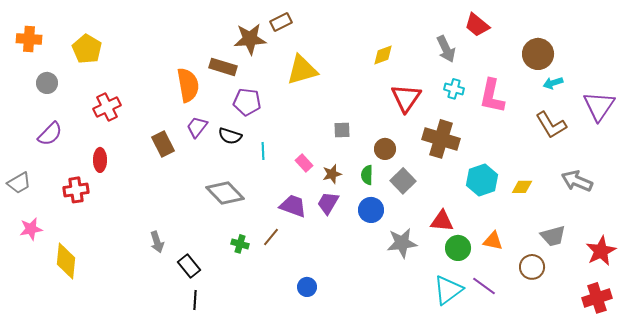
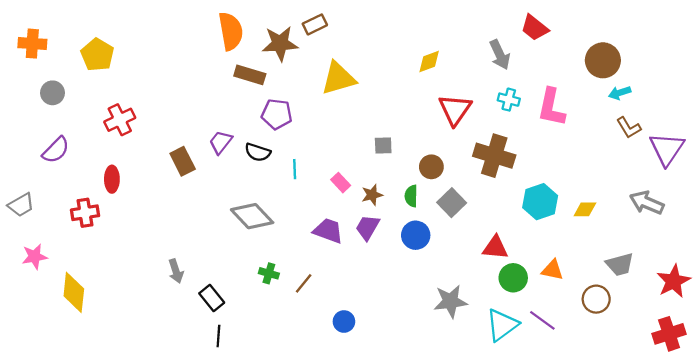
orange semicircle: (188, 85) -> (231, 31), moved
purple triangle: (599, 106) -> (667, 149), moved
brown L-shape: (551, 125) -> (629, 128), moved, size x0.7
brown line: (271, 237) -> (304, 283), moved
gray star: (402, 243) -> (450, 301), moved

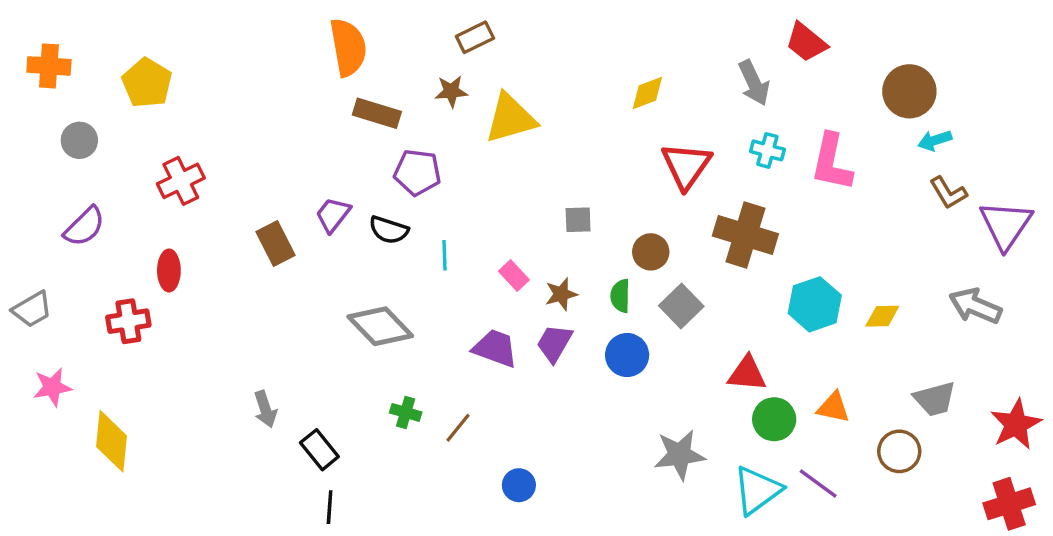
brown star: (280, 44) -> (451, 91), moved, size x0.6

